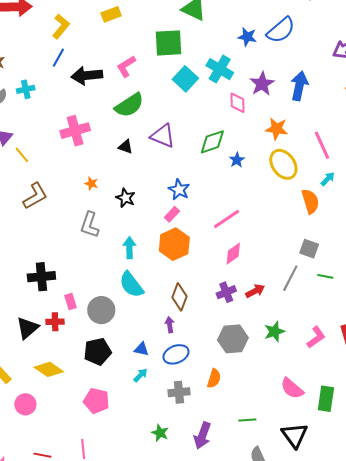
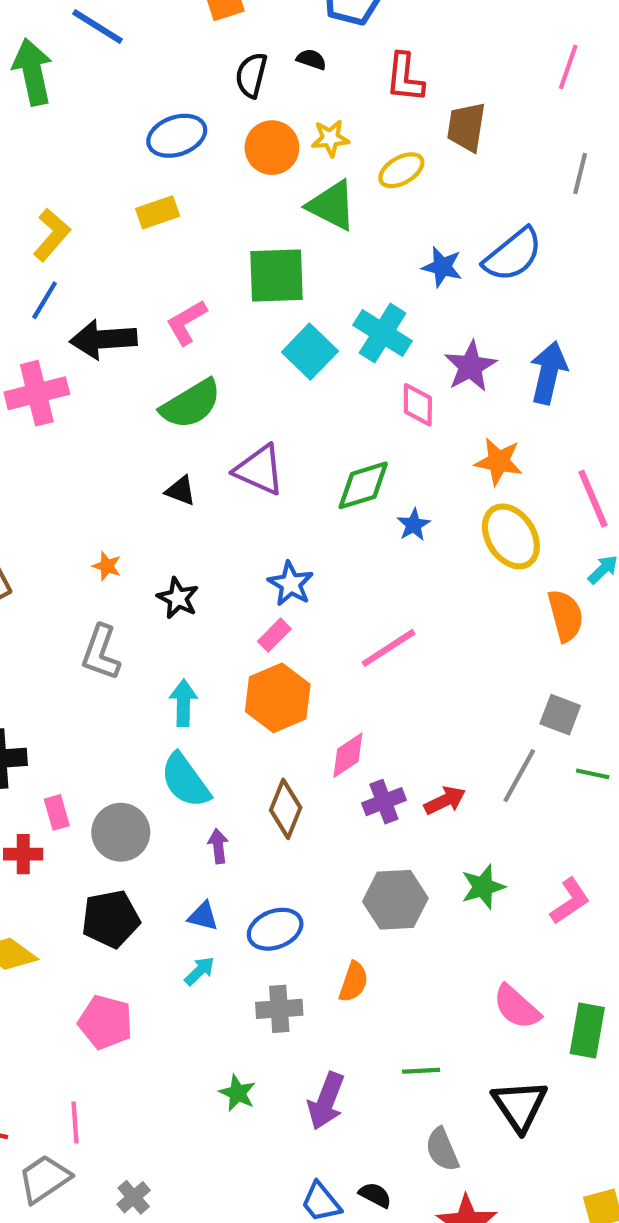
pink cross: (75, 131) -> (37, 393), moved
pink diamond: (233, 254) -> (348, 755), moved
purple arrow: (170, 325) -> (218, 846), moved

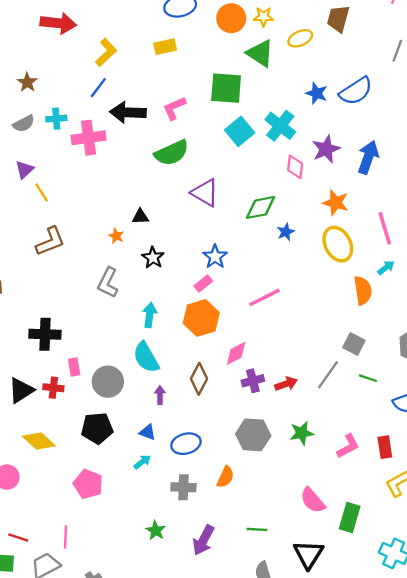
black triangle: (181, 491) -> (140, 217), moved, turned -30

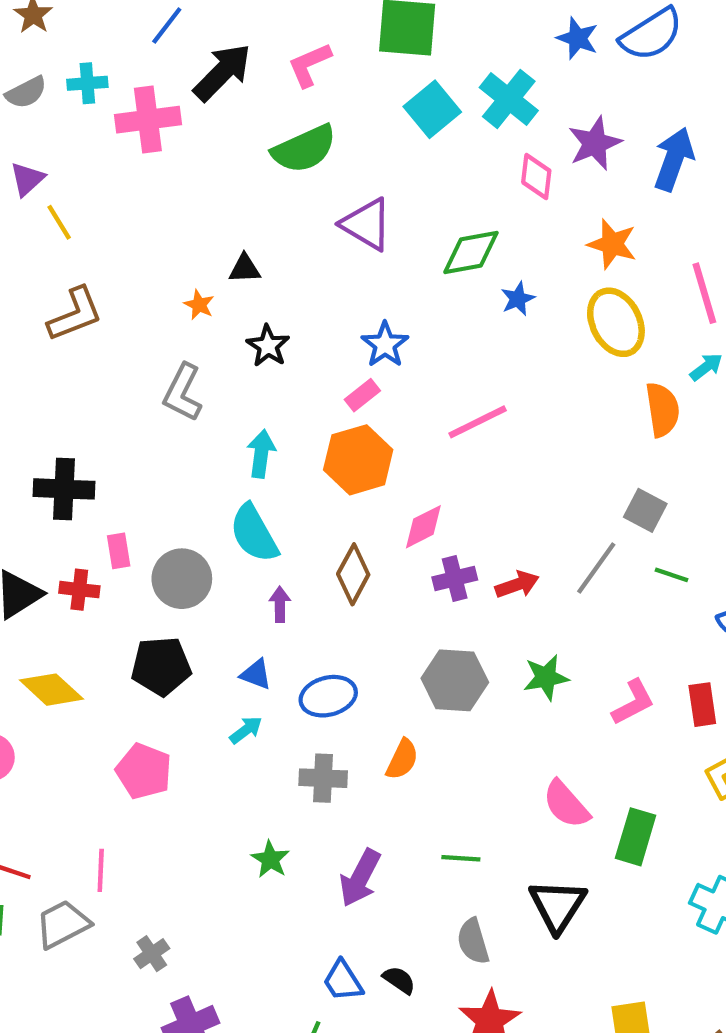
black arrow: (128, 112) -> (222, 72), turned 132

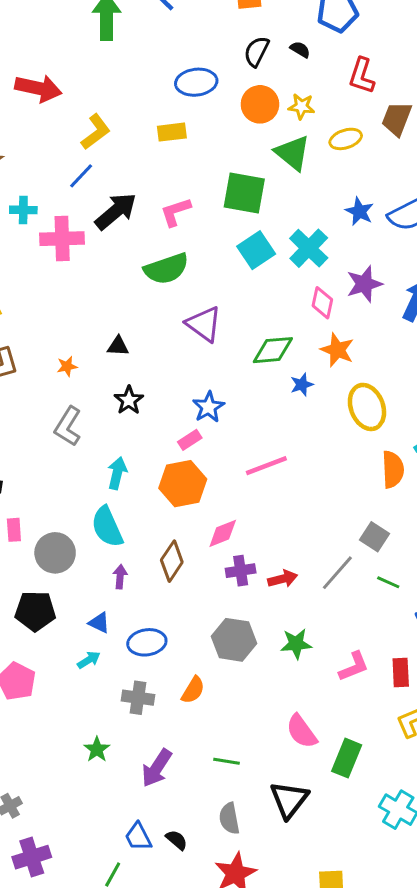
orange star: (612, 244) -> (337, 350), moved
orange star: (199, 305) -> (67, 366), moved, turned 30

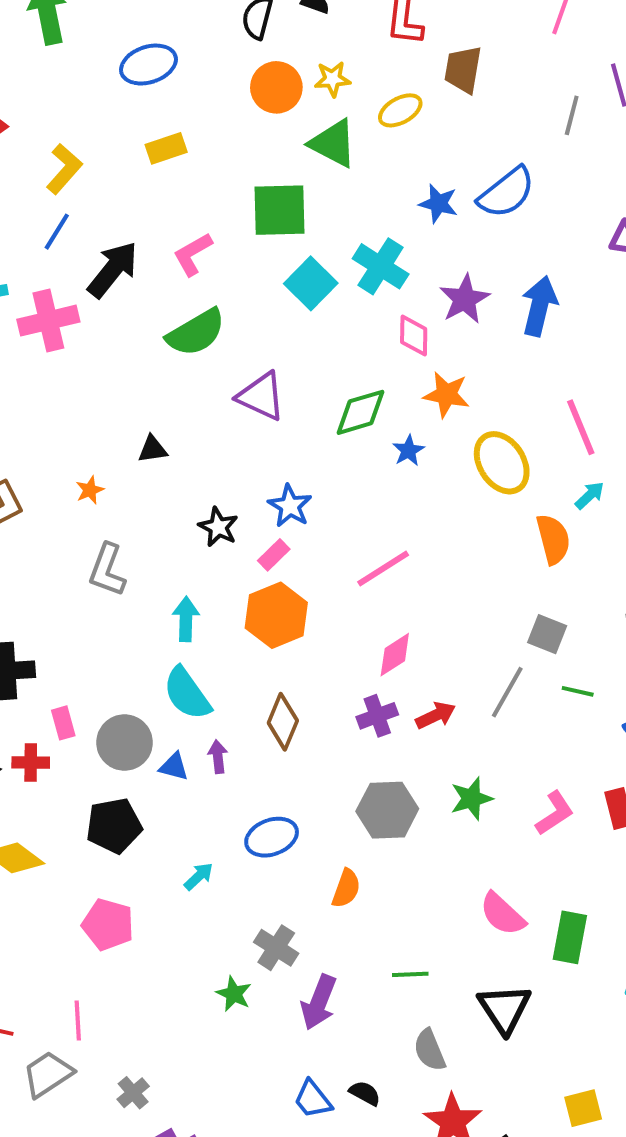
blue ellipse: (196, 82) -> (148, 65), moved
black star: (129, 400) -> (218, 527), moved
pink diamond: (223, 533) -> (395, 655), moved
blue triangle: (99, 623) -> (174, 767), moved
gray cross: (138, 698) -> (276, 948), moved, turned 36

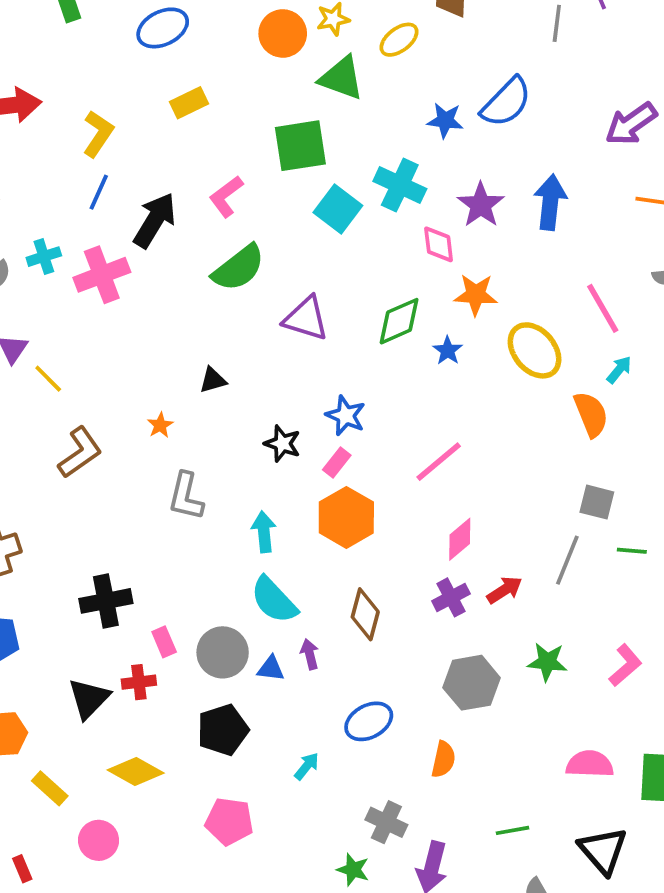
green star: (471, 799) -> (547, 662), turned 30
pink semicircle: (502, 914) -> (590, 764), turned 147

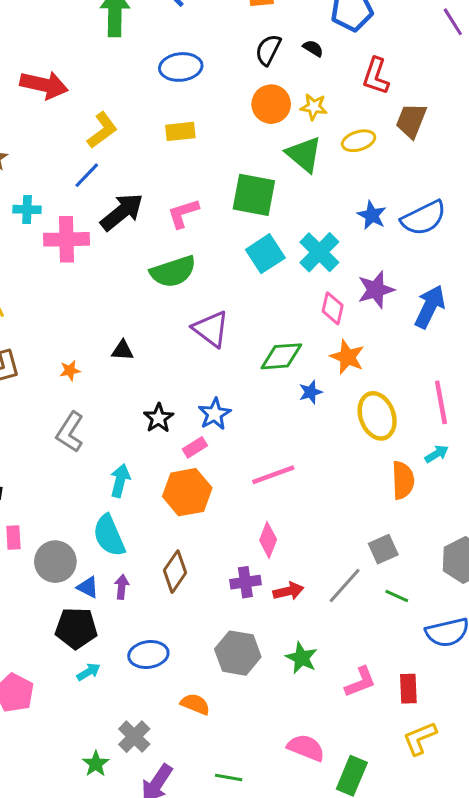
gray square: (597, 502) -> (383, 549), turned 32
pink diamond: (460, 539) -> (268, 540), turned -48
black pentagon: (223, 730) -> (76, 628), moved
orange semicircle: (443, 759) -> (195, 704), turned -100

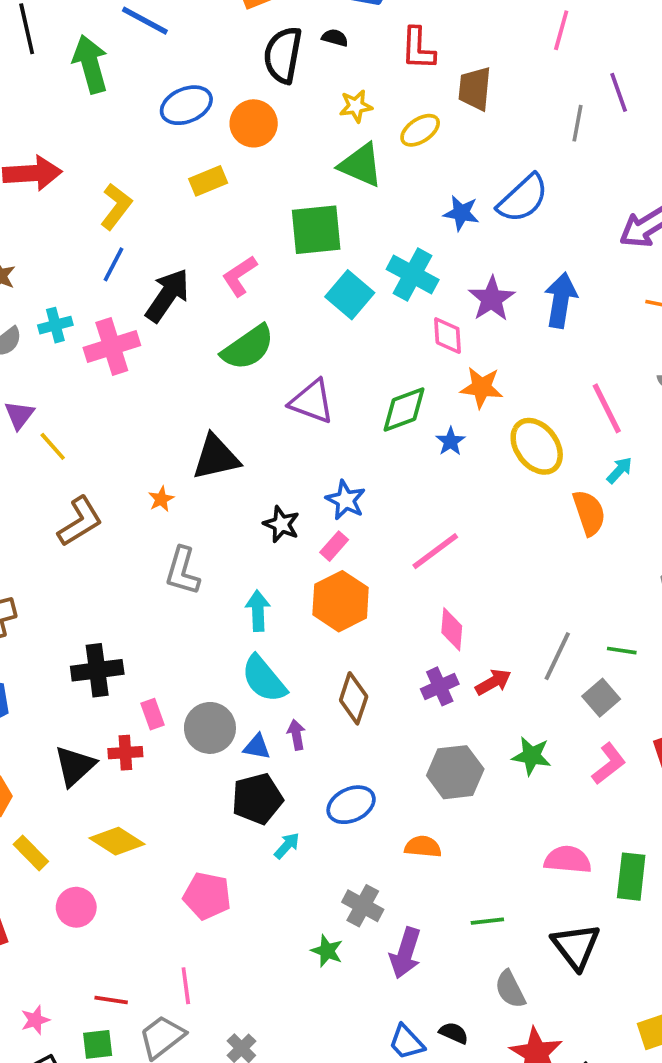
black semicircle: (268, 50) -> (283, 55), size x1.4
orange circle: (271, 104) -> (254, 123), moved
black triangle: (123, 350) -> (216, 457), size x1.8
gray square: (383, 549) -> (601, 698), moved

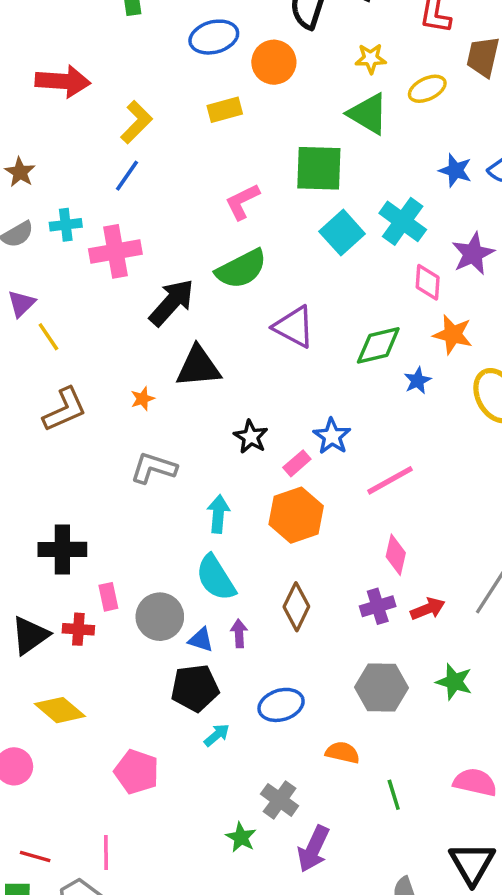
black arrow: (167, 295) -> (172, 302), moved
blue star: (346, 500) -> (332, 436), moved
gray L-shape: (183, 571) -> (154, 468), turned 84
green line: (487, 921) -> (394, 795), moved, turned 72

